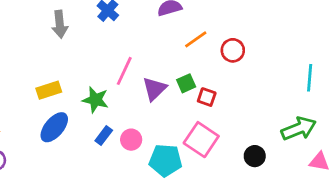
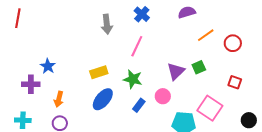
pink line: (124, 71) -> (137, 46), moved
red square: (207, 97) -> (235, 82), moved
pink circle: (131, 140) -> (163, 96), moved

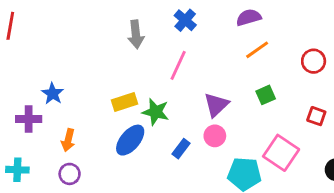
orange line: (206, 35) -> (257, 50), moved
purple triangle: (176, 71) -> (216, 105), moved
green star: (133, 79) -> (156, 112), moved

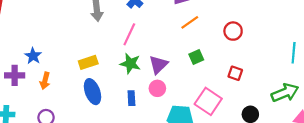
green star: (156, 112) -> (130, 63), moved
orange arrow: (68, 140) -> (45, 81), moved
blue ellipse: (130, 140) -> (93, 92), turned -60
blue rectangle: (181, 149) -> (131, 98), turned -40

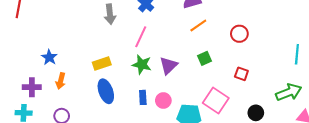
purple cross: (15, 75) -> (32, 87), moved
pink circle: (157, 88) -> (163, 101), moved

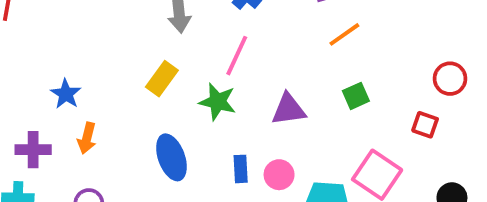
red circle: (239, 34) -> (450, 79), moved
yellow rectangle: (102, 64) -> (162, 79), moved, turned -36
green star: (142, 65) -> (218, 102), moved
purple triangle: (168, 66) -> (289, 109), turned 36

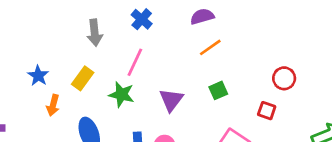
blue star: (66, 94) -> (38, 76), moved
purple triangle: (289, 109) -> (171, 100), turned -45
orange arrow: (87, 138) -> (53, 105), moved

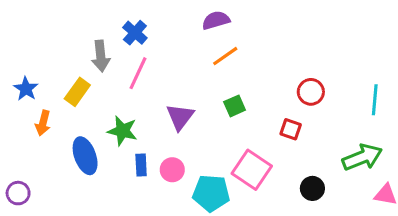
blue cross: (142, 19) -> (135, 33), moved
gray arrow: (95, 33) -> (101, 56), moved
green star: (122, 94) -> (122, 131), moved

